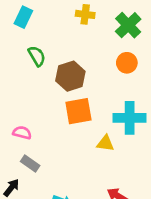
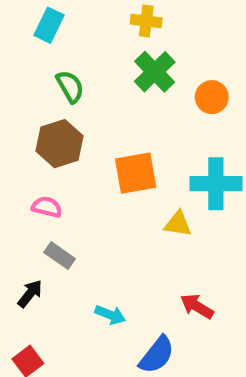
green cross: (128, 25) -> (155, 72), moved
brown hexagon: (70, 76) -> (60, 144), moved

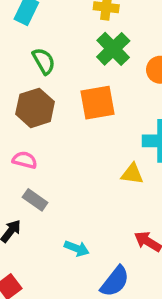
orange square: (136, 173) -> (98, 103), moved

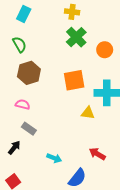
green semicircle: (44, 61) -> (19, 44), moved
orange square: (98, 103) -> (74, 80), moved

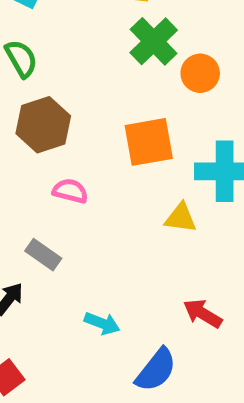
orange circle: (105, 50) -> (200, 73), moved
pink semicircle: (23, 104) -> (70, 191), moved

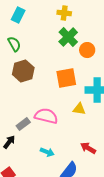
pink semicircle: (70, 191) -> (46, 116), moved, size x1.6
gray rectangle: (43, 255) -> (23, 124), turned -72

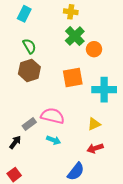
green semicircle: (14, 44) -> (29, 46), moved
yellow triangle: (79, 109) -> (94, 124), moved, turned -32
red arrow: (88, 148) -> (95, 148), turned -49
cyan arrow: (47, 152) -> (54, 140), moved

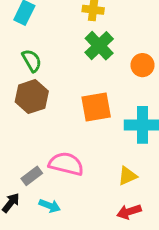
orange circle: (94, 49) -> (142, 65), moved
cyan arrow: (54, 140) -> (50, 206), moved

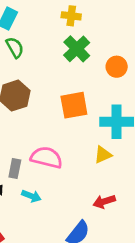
green semicircle: (32, 61) -> (15, 47), moved
gray rectangle: (32, 176) -> (15, 168), turned -42
yellow triangle: (128, 176) -> (103, 155), moved

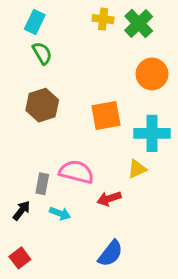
green cross: (77, 49) -> (139, 24), moved
orange circle: (117, 67) -> (152, 74), size x1.4
red arrow: (104, 201) -> (109, 199), moved

